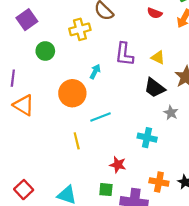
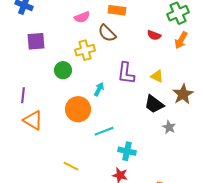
purple square: (27, 20) -> (36, 41), turned 30
green circle: (45, 51) -> (63, 70), moved
cyan cross: (147, 138) -> (127, 151), moved
yellow line: (77, 141) -> (71, 166), moved, turned -49

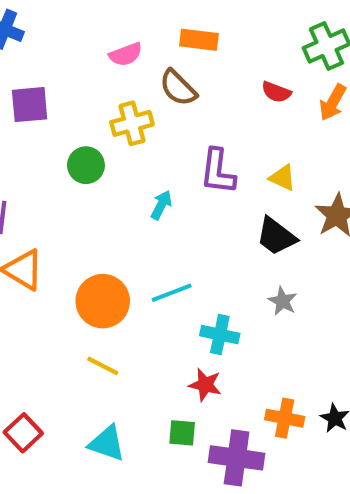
orange circle: (78, 109) -> (103, 301), moved
gray star: (169, 127) -> (283, 301), moved

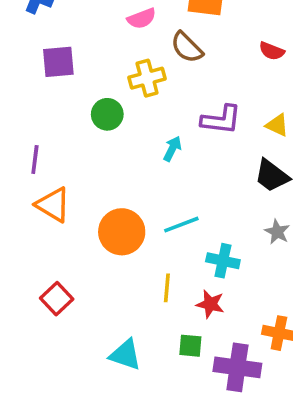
purple L-shape: (218, 171) -> (221, 120), turned -90
yellow line: (103, 366) -> (167, 288), moved, turned 68
red square: (23, 433) -> (57, 299), moved

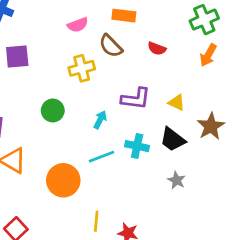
red semicircle: (272, 51) -> (157, 49), moved
green circle: (107, 114) -> (53, 110), moved
cyan line: (181, 225) -> (101, 157), moved
cyan cross: (223, 261) -> (137, 146), moved

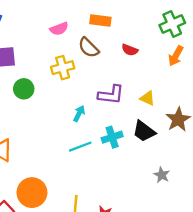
green circle: (53, 110) -> (24, 89), moved
cyan cross: (137, 146) -> (112, 137), turned -30
orange circle: (63, 180) -> (32, 193), moved
gray star: (177, 180) -> (162, 175), moved

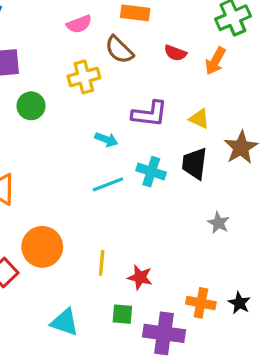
orange arrow: (176, 56) -> (215, 61), moved
cyan arrow: (79, 114) -> (106, 139), turned 84
black trapezoid: (144, 131) -> (194, 164), turned 60
cyan cross: (112, 137) -> (151, 172), turned 36

